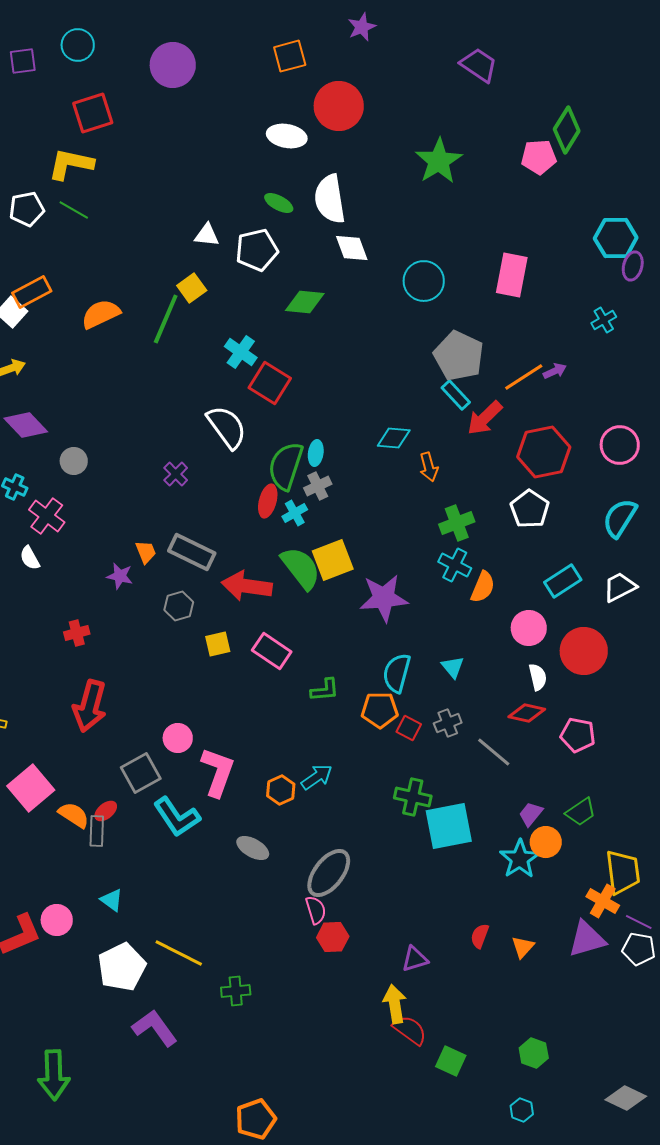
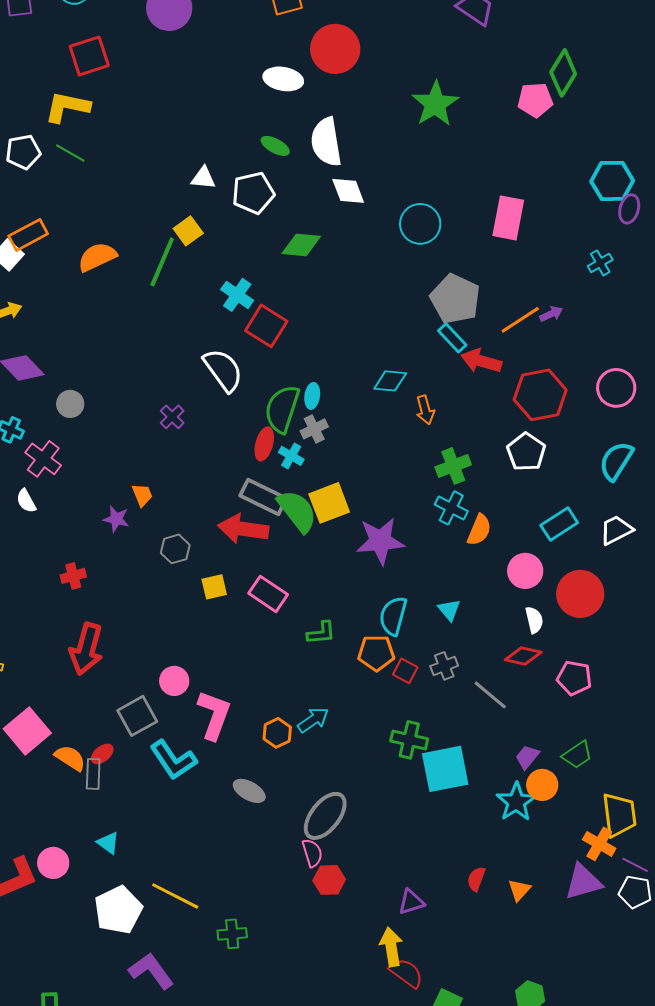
red arrow: (485, 418) -> (481, 361), turned 60
cyan cross: (295, 513) -> (291, 456), turned -30
gray rectangle: (192, 552) -> (263, 497), moved

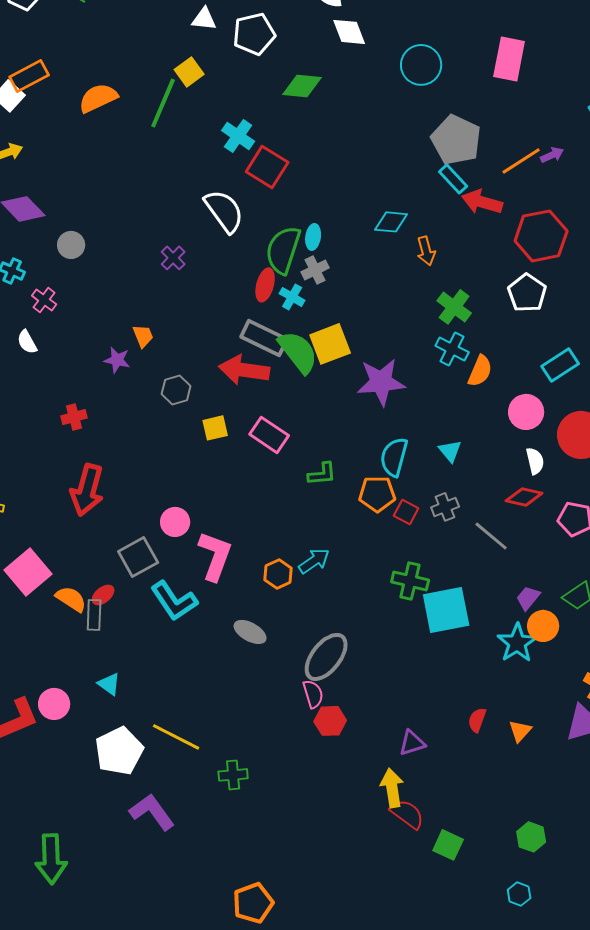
pink cross: (43, 459) -> (44, 300), size x0.7
green cross: (453, 466) -> (454, 307), turned -32

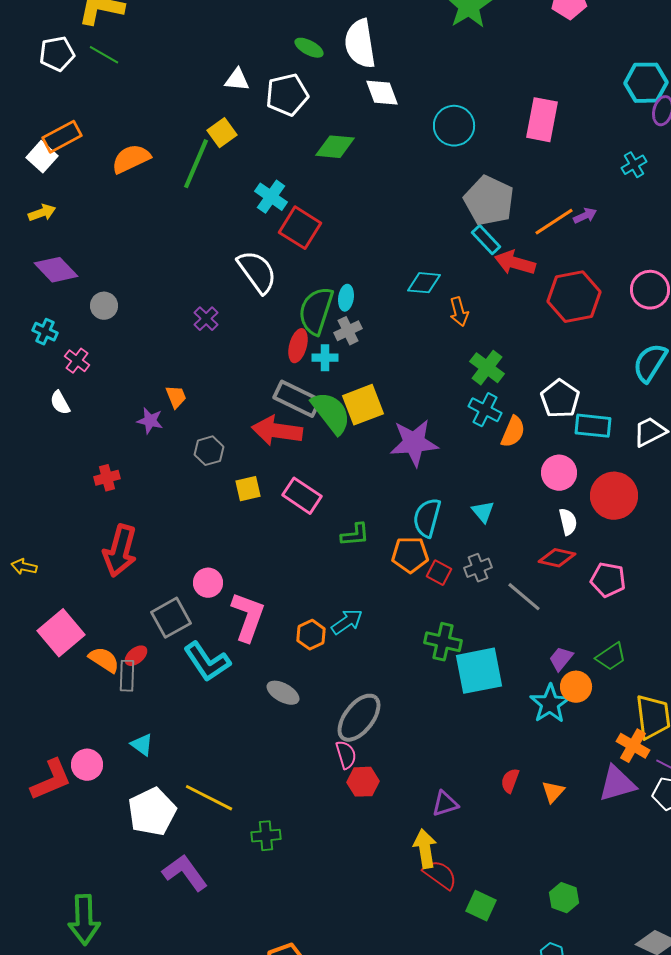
white pentagon: (527, 293) -> (560, 399), moved
cyan cross: (292, 297) -> (325, 358), turned -30
cyan rectangle: (560, 365) -> (593, 426), turned 39

